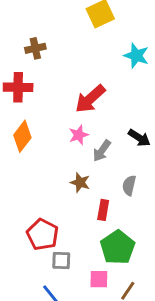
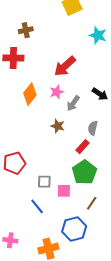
orange diamond: (22, 136) -> (30, 94), moved
red rectangle: (103, 210) -> (82, 147), moved, turned 32
red pentagon: (43, 234) -> (14, 163), moved, turned 30
pink square: (99, 279) -> (64, 191), moved

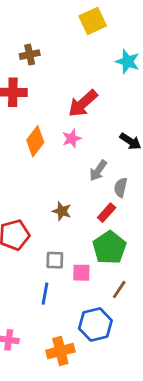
gray arrow: (73, 103) -> (98, 171), moved
brown star: (58, 126) -> (62, 211), moved
blue line: (37, 206) -> (45, 294), turned 49

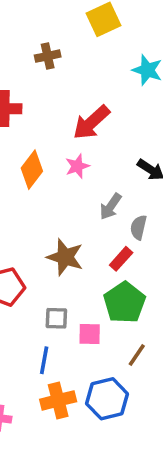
brown cross: (30, 55) -> (48, 56), moved
brown star: (62, 211) -> (65, 257), size x1.5
orange cross: (60, 351) -> (58, 400), moved

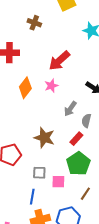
brown cross: (48, 56) -> (34, 23), turned 32

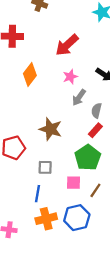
pink star: (51, 86) -> (70, 77), moved
red rectangle: (76, 139) -> (95, 130), moved
pink square: (58, 182) -> (74, 183), moved

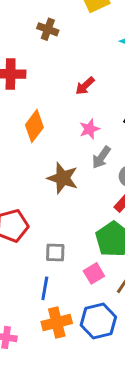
red arrow: (67, 45) -> (85, 86), size x0.6
brown star: (51, 129) -> (63, 178), moved
pink square: (74, 183) -> (94, 273), turned -32

